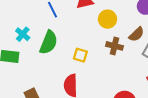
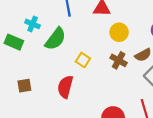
cyan cross: (23, 34) -> (33, 24), turned -32

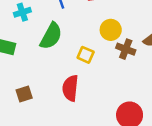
cyan cross: (33, 24) -> (22, 12), moved, turned -32
yellow circle: (119, 32) -> (111, 30), moved

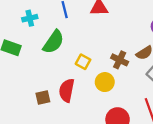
yellow circle: (111, 30) -> (105, 82), moved
brown square: (24, 94) -> (43, 98), moved

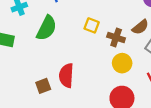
yellow square: (83, 62) -> (92, 25), moved
yellow circle: (105, 82) -> (122, 63), moved

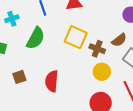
yellow square: (92, 25) -> (76, 37), size x1.6
brown square: (43, 86) -> (19, 77), moved

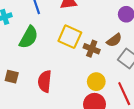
yellow circle: (102, 72) -> (96, 82), moved
brown square: (19, 77) -> (12, 77), turned 32

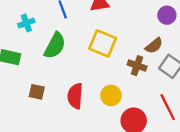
brown cross: (92, 49) -> (137, 66), moved
yellow circle: (96, 82) -> (111, 95), moved

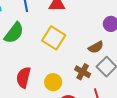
brown cross: (137, 66) -> (83, 72), moved

